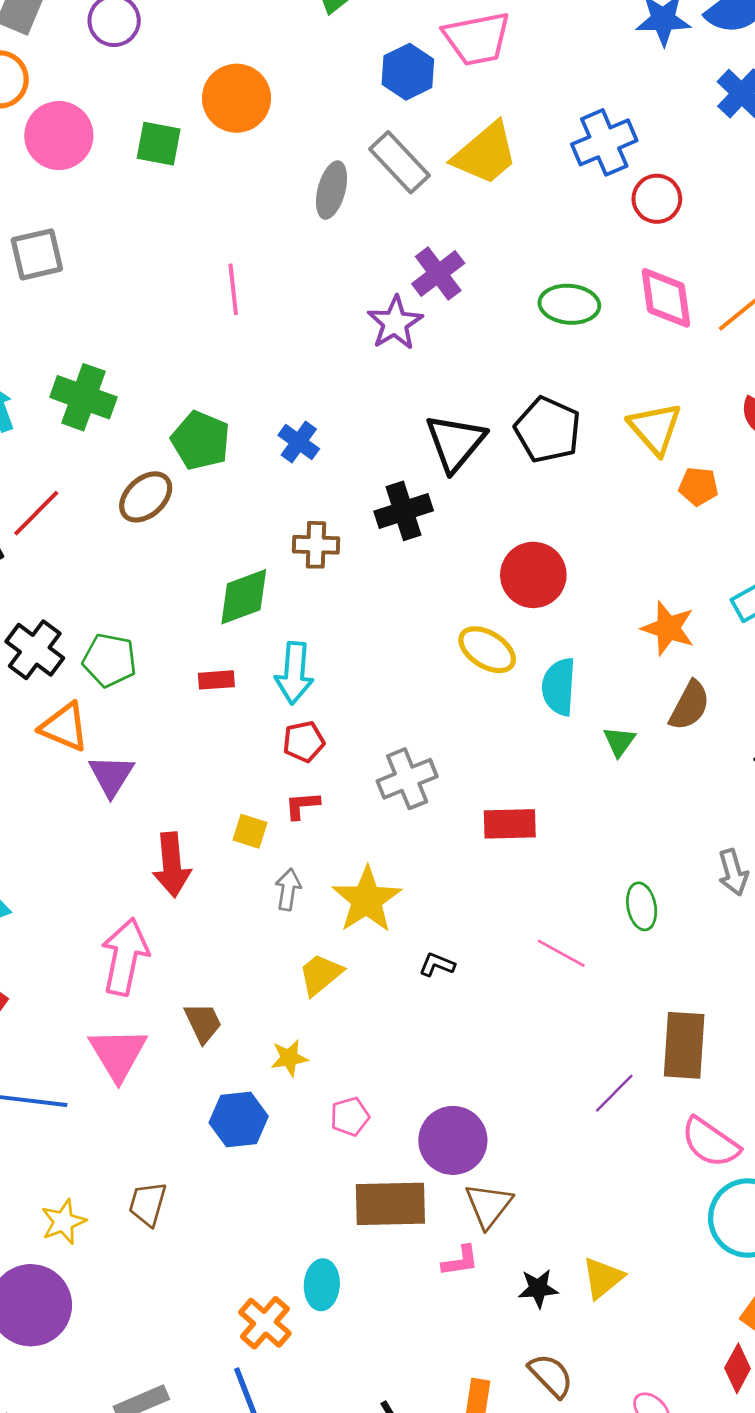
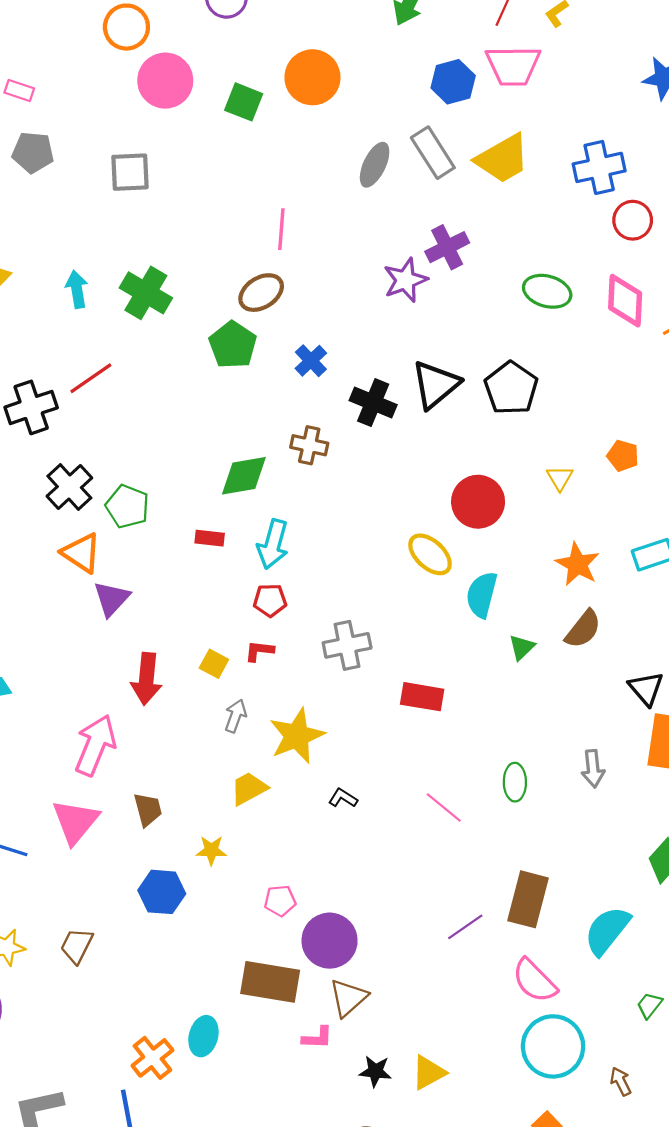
yellow triangle: (655, 428) -> (560, 478), moved, size x0.6
brown ellipse: (146, 497) -> (261, 293), moved
black cross: (404, 511) -> (373, 403), moved, turned 30
pink pentagon: (350, 1117) -> (280, 901), moved

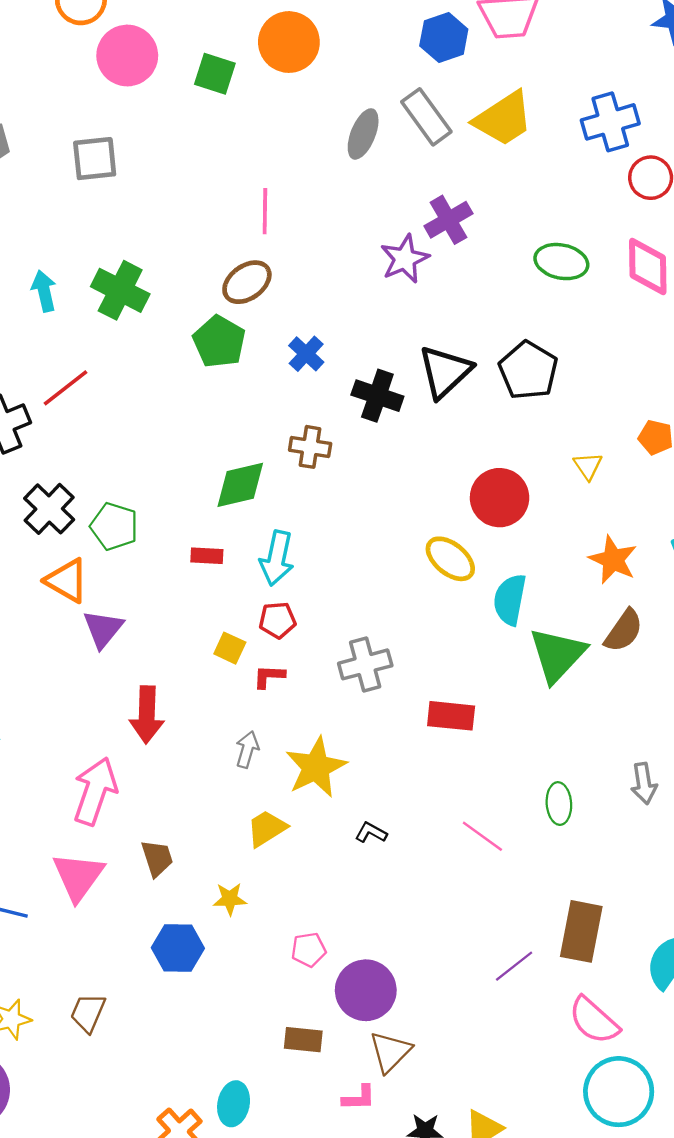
green triangle: (522, 647) -> (557, 655), size x2.0
yellow square: (214, 664) -> (230, 648), moved
brown rectangle: (270, 982) -> (303, 1040), size x0.6

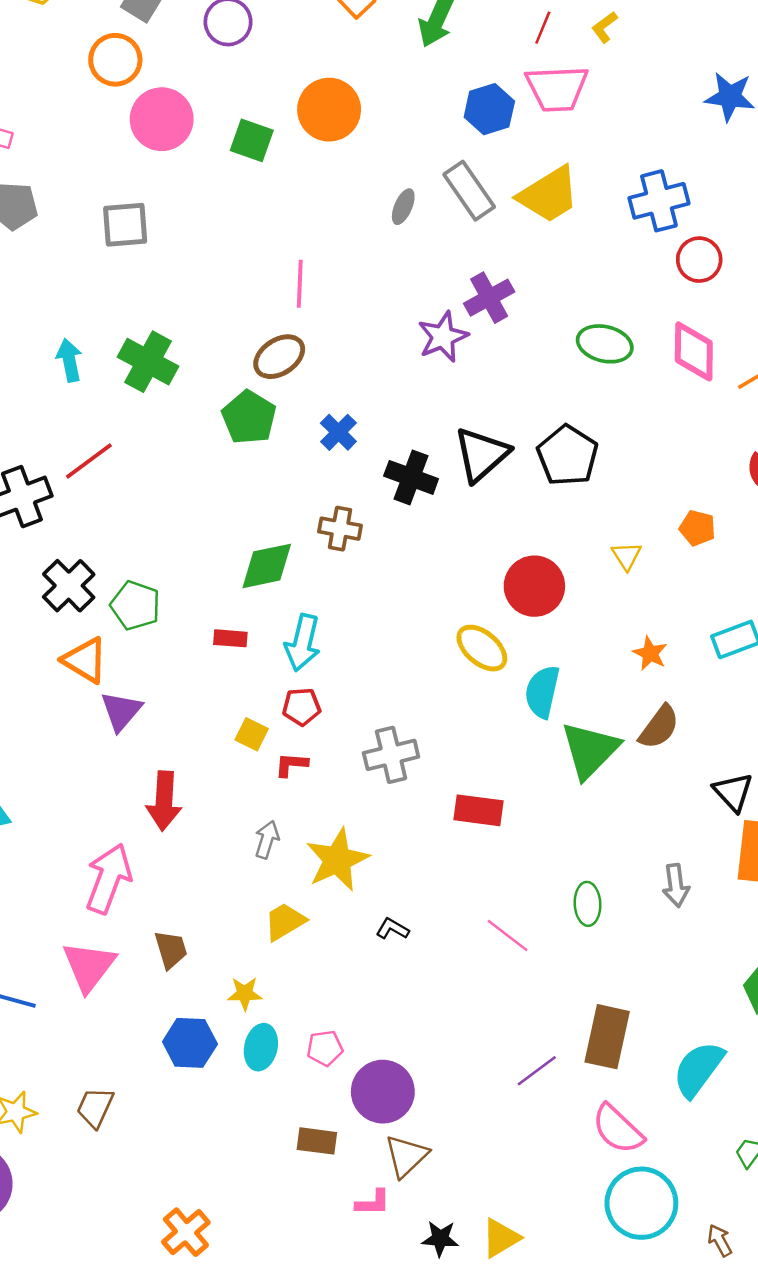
gray ellipse: (363, 134) -> (403, 207), size x0.7
orange star: (613, 560) -> (650, 653), size x0.7
cyan ellipse: (234, 1104) -> (261, 1047), moved

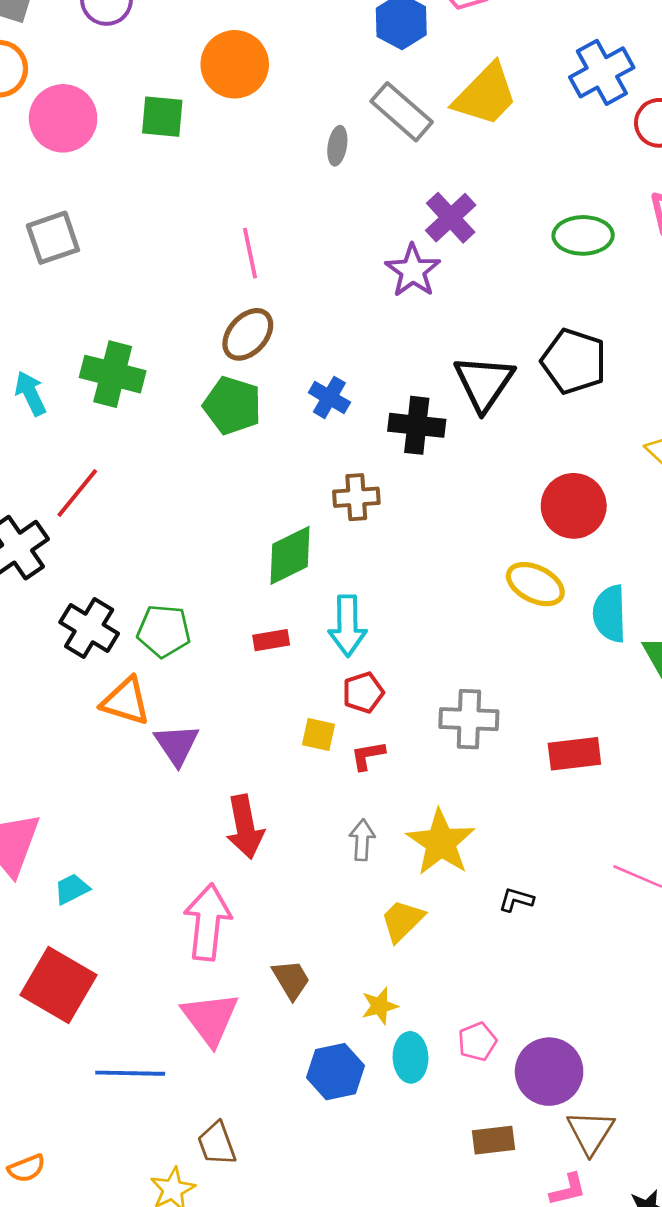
gray cross: (391, 755) -> (469, 719), turned 30
brown trapezoid: (95, 1107) -> (217, 1144), moved, turned -30

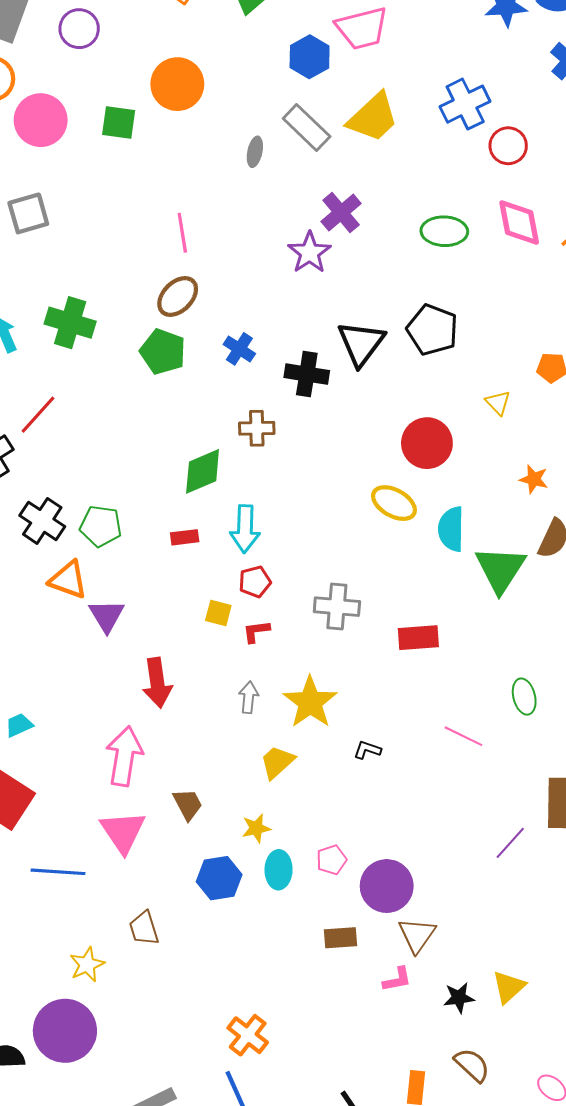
brown trapezoid: (217, 1144) -> (144, 928), moved

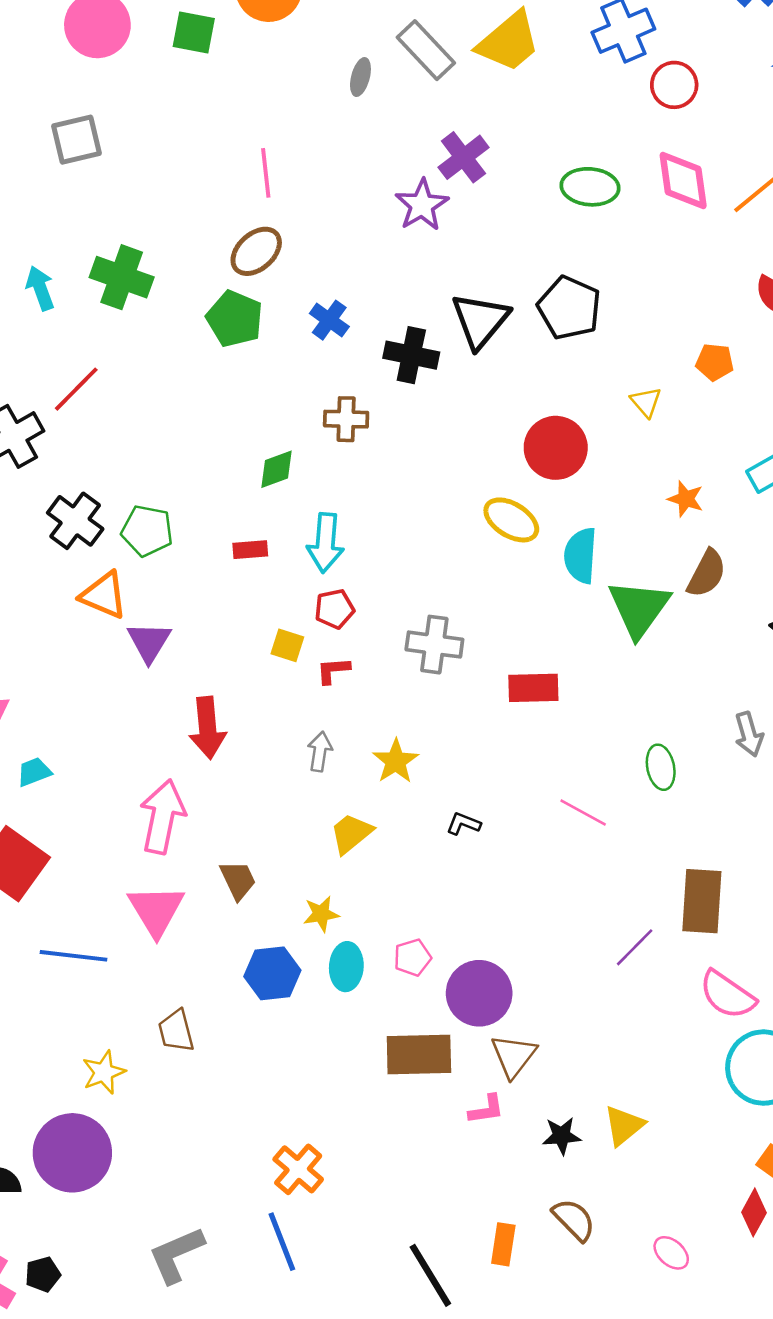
green diamond: (203, 471) -> (276, 469), size x0.7
yellow star: (310, 702) -> (396, 761), size x0.7
brown rectangle: (341, 938) -> (419, 1054), size x1.6

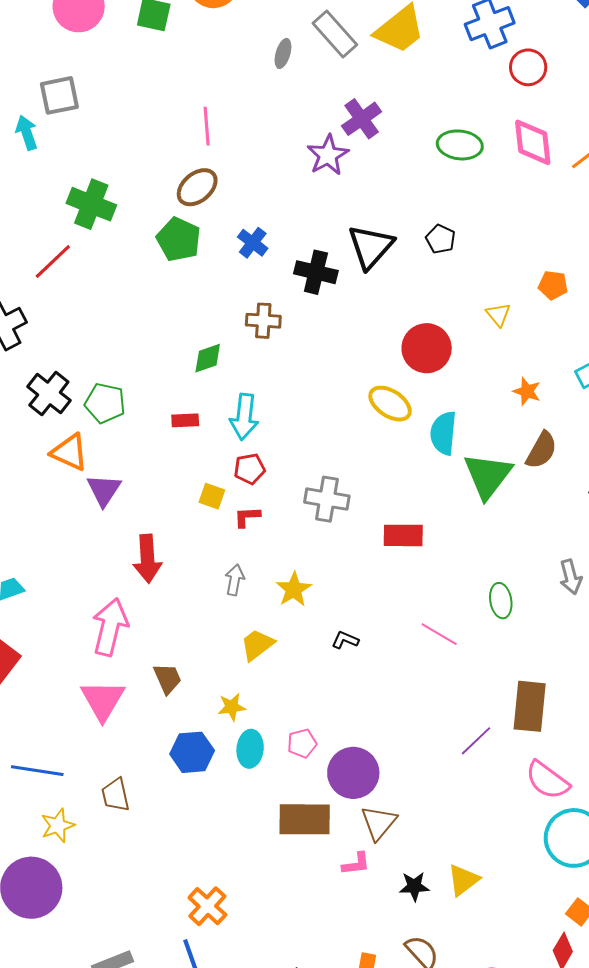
cyan arrow: (40, 288) -> (27, 133), moved
black pentagon: (569, 308) -> (441, 239), size x0.6
red line: (76, 389) -> (53, 261), moved
blue line: (73, 956) -> (37, 771), moved

